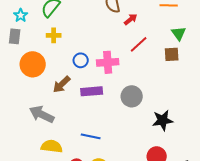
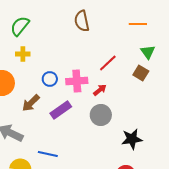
red arrow: (131, 19) -> (100, 90), moved
brown square: (172, 54) -> (141, 73), turned 35
purple rectangle: (92, 91) -> (61, 110), turned -30
blue line: (91, 136) -> (48, 154), moved

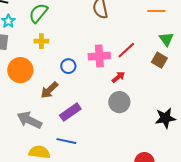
pink cross: (77, 81) -> (99, 56), moved
purple rectangle: (61, 110) -> (70, 112), moved
black star: (132, 139) -> (165, 118), moved

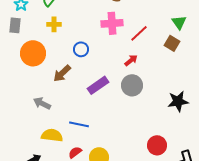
pink cross: (99, 56) -> (112, 23), moved
purple rectangle: (70, 112) -> (98, 85), moved
gray arrow: (29, 120) -> (42, 103), size x0.7

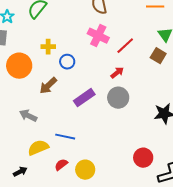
pink cross: (112, 23) -> (98, 36), turned 30
yellow cross: (54, 24) -> (48, 47), moved
yellow semicircle: (52, 135) -> (38, 148), turned -30

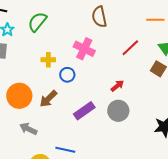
pink cross: (98, 36) -> (84, 49), moved
red line: (125, 46) -> (130, 48), moved
orange circle: (19, 66) -> (19, 96), moved

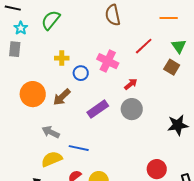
pink cross: (84, 49) -> (108, 61), moved
gray arrow: (28, 129) -> (51, 132), moved

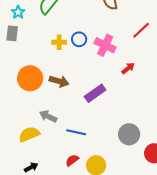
blue circle: (81, 73) -> (79, 39), moved
brown arrow: (62, 97) -> (59, 81), turned -120
gray circle: (132, 109) -> (129, 134), moved
yellow semicircle: (52, 159) -> (29, 134), moved

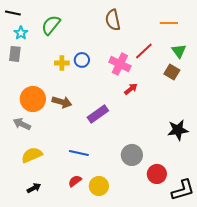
pink cross: (105, 45) -> (120, 64), moved
gray arrow: (48, 116) -> (22, 124), moved

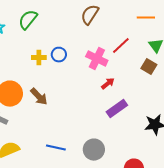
brown semicircle: (113, 20) -> (90, 15), turned 45
brown arrow: (62, 102) -> (39, 97), turned 30
purple rectangle: (98, 114) -> (117, 109), moved
gray circle: (132, 155) -> (94, 150), moved

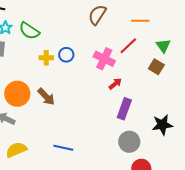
orange line: (146, 18) -> (140, 21), moved
green semicircle: (28, 20) -> (29, 31), moved, turned -95
purple rectangle: (117, 109) -> (124, 109), turned -35
gray circle: (94, 150) -> (129, 142), moved

